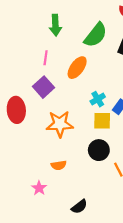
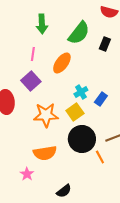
yellow square: (102, 121) -> (75, 112), moved, turned -36
black circle: (99, 150) -> (82, 139), size x1.4
orange semicircle: (59, 165) -> (45, 153), size x1.6

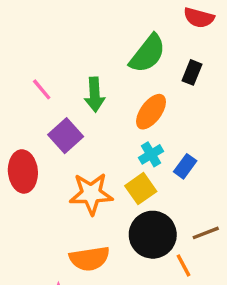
green arrow: (42, 24) -> (95, 95), moved
pink line: (33, 54) -> (42, 89), moved, turned -48
orange ellipse: (62, 63) -> (151, 112), moved

